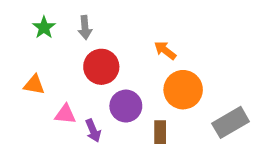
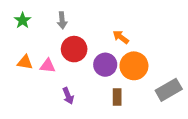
green star: (44, 27) -> (23, 20), moved
purple circle: (126, 106) -> (105, 65), moved
pink triangle: (65, 114) -> (48, 66), moved

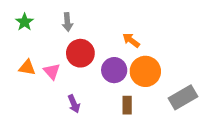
pink triangle: (48, 66) -> (52, 71), turned 42

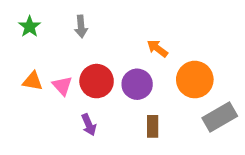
red circle: (80, 53) -> (97, 81), moved
orange circle: (145, 71) -> (195, 80), moved

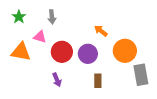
orange triangle: (33, 81) -> (21, 52), size x1.5
pink triangle: (62, 86) -> (40, 37), moved, turned -32
gray rectangle: (220, 117) -> (141, 75), turned -70

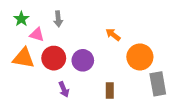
pink triangle: (40, 37) -> (37, 35), moved
red circle: (62, 52) -> (54, 58), moved
purple circle: (88, 54) -> (83, 60), moved

